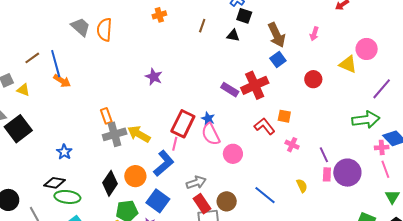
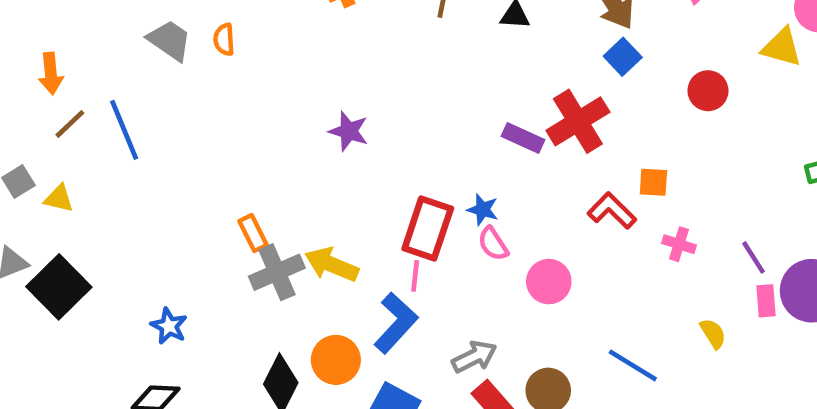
orange semicircle: (104, 30) -> (224, 39), size x0.6
orange arrow: (62, 81) -> (51, 73), moved, turned 60
pink semicircle: (211, 134) -> (493, 244), size x0.7

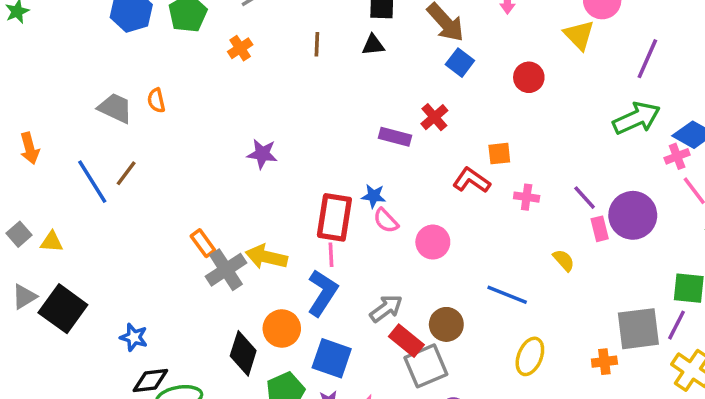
yellow triangle: (782, 47) -> (579, 35), turned 40
red cross: (578, 121) -> (434, 117), size x0.6
brown line: (70, 124) -> (126, 173), moved
blue star: (169, 326) -> (134, 337), moved

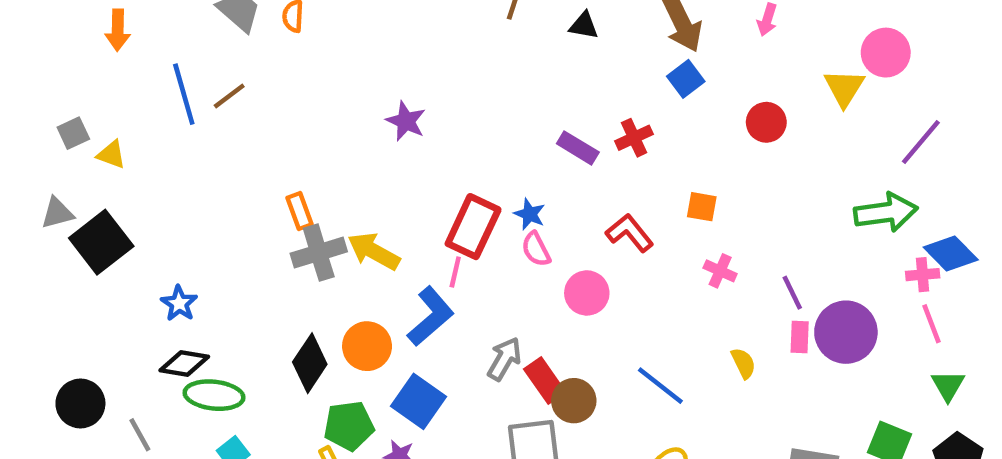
red L-shape: (471, 180) -> (630, 233), moved
gray arrow: (386, 308) -> (504, 359), turned -40
red rectangle: (406, 341) -> (545, 381), moved

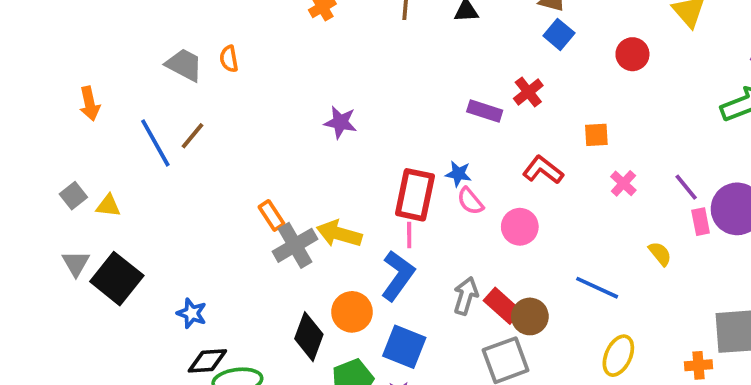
gray triangle: (57, 213) -> (76, 263), turned -32
pink cross: (720, 271) -> (623, 183), turned 32

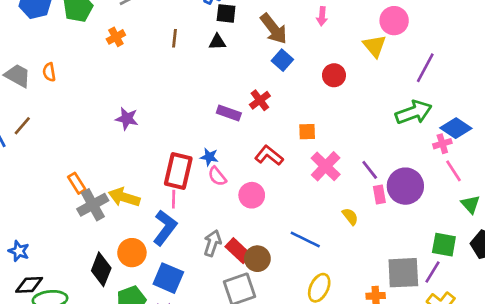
pink cross: (623, 183) -> (326, 166), size x1.6

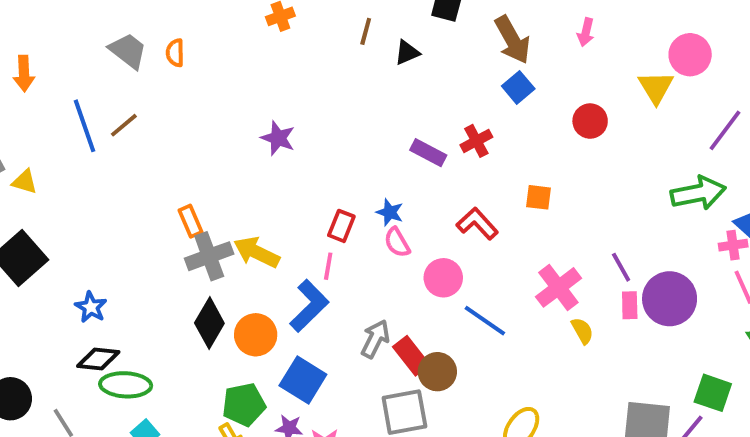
black triangle: (217, 42) -> (407, 53), moved, turned -30
pink cross: (326, 166) -> (558, 287), moved
red rectangle: (178, 171) -> (341, 226), size x0.6
blue line: (305, 239) -> (485, 321), moved
black diamond: (101, 269) -> (209, 323), moved

